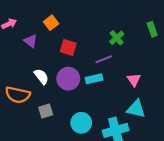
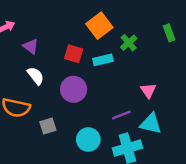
orange square: (51, 23) -> (99, 26), moved, size x1.5
purple line: (104, 59) -> (121, 115), moved
white semicircle: (41, 77) -> (36, 76), moved
cyan rectangle: (94, 79) -> (103, 60), moved

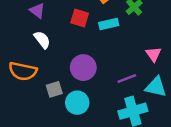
purple circle: (74, 89) -> (83, 68), moved
cyan circle: (88, 139) -> (77, 103), moved

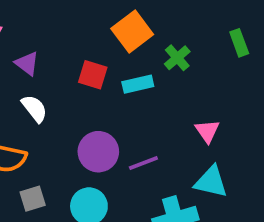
purple line: (127, 78) -> (143, 163), moved
gray square: (54, 89) -> (33, 199), moved

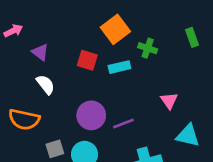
green cross: (177, 58) -> (148, 48), turned -30
cyan triangle: (211, 182) -> (188, 136), moved
gray square: (33, 199) -> (55, 149), moved

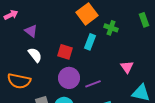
red square: (87, 60) -> (65, 52), moved
cyan rectangle: (119, 67) -> (90, 42), turned -56

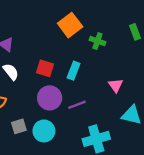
cyan rectangle: (90, 42) -> (74, 71), moved

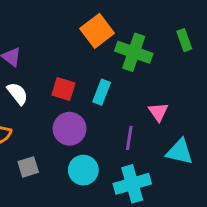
green cross: (97, 41) -> (134, 52), size x1.6
purple line: (77, 105) -> (129, 138), moved, turned -60
cyan circle: (44, 131) -> (83, 170), moved

